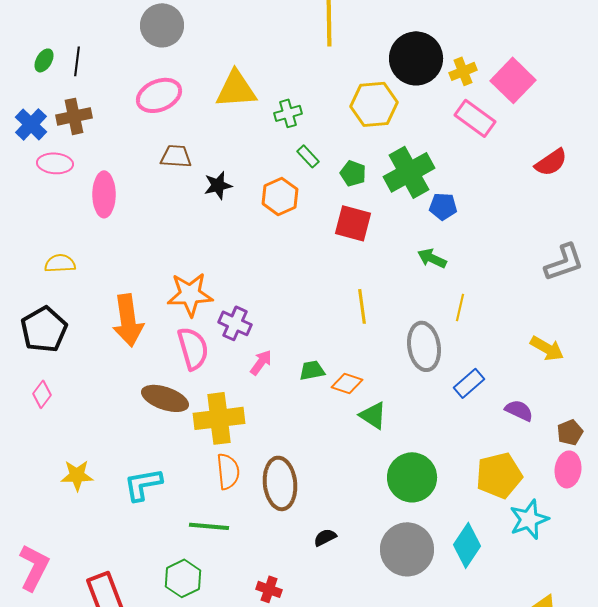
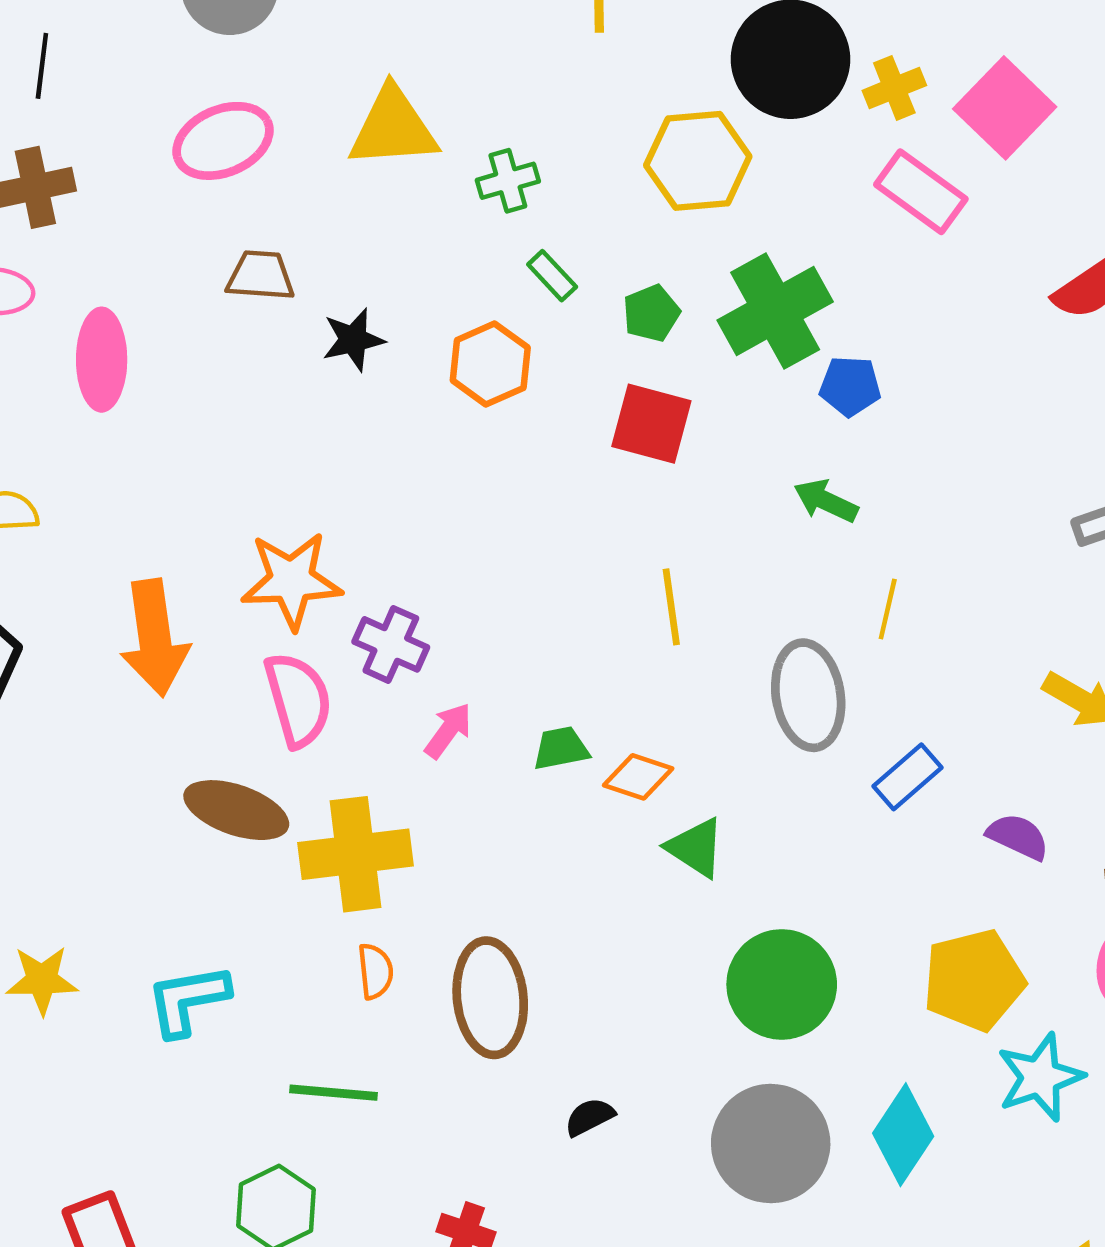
green pentagon: (353, 173) -> (651, 313), turned 30
orange semicircle: (228, 471) -> (375, 971), size x0.7

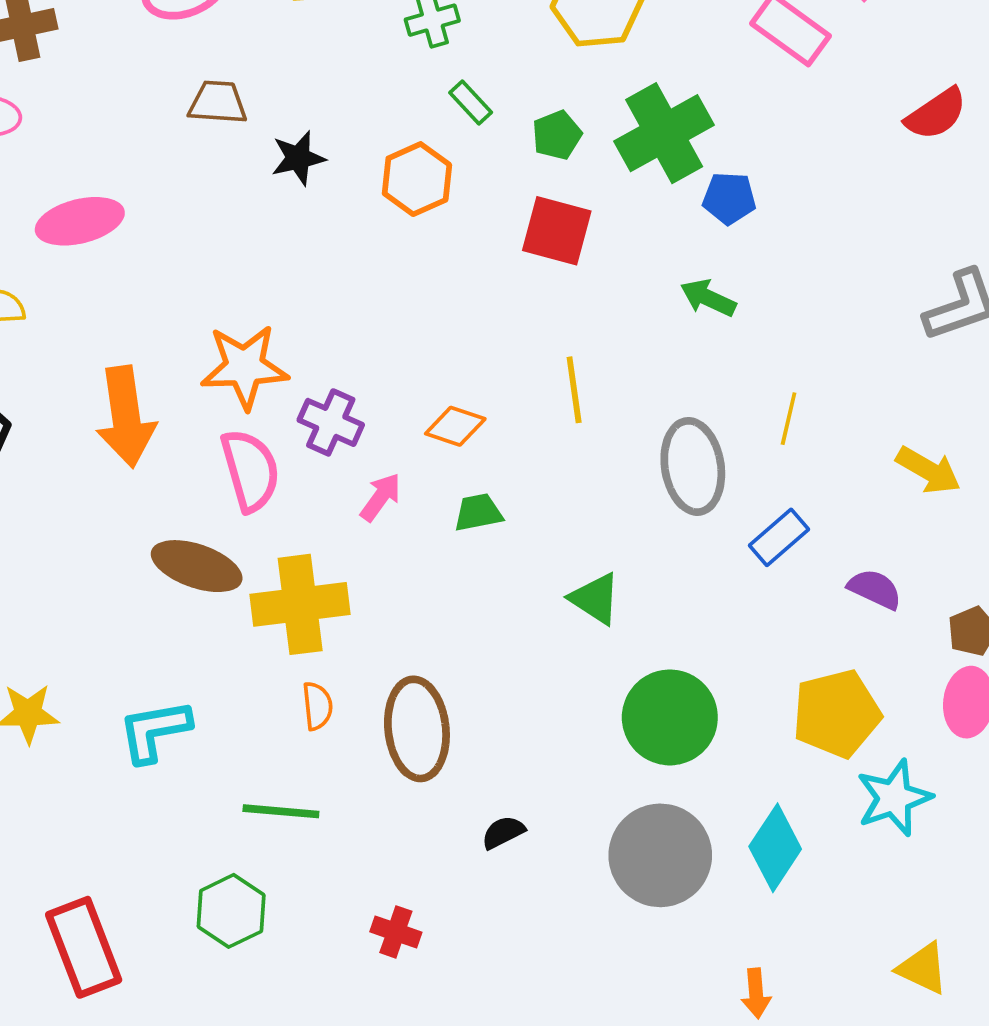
pink ellipse: (102, 360) -> (80, 221), moved, turned 76
yellow line: (888, 609) -> (789, 419), moved
orange diamond: (638, 777) -> (455, 426), moved

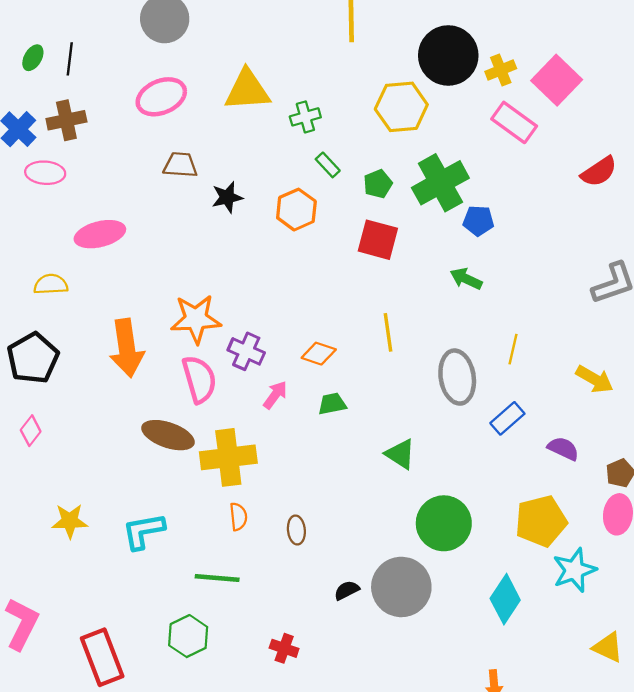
brown ellipse: (417, 729) -> (296, 530), size x0.5
gray circle: (660, 855) -> (401, 587), moved
yellow triangle: (923, 968) -> (608, 647), moved

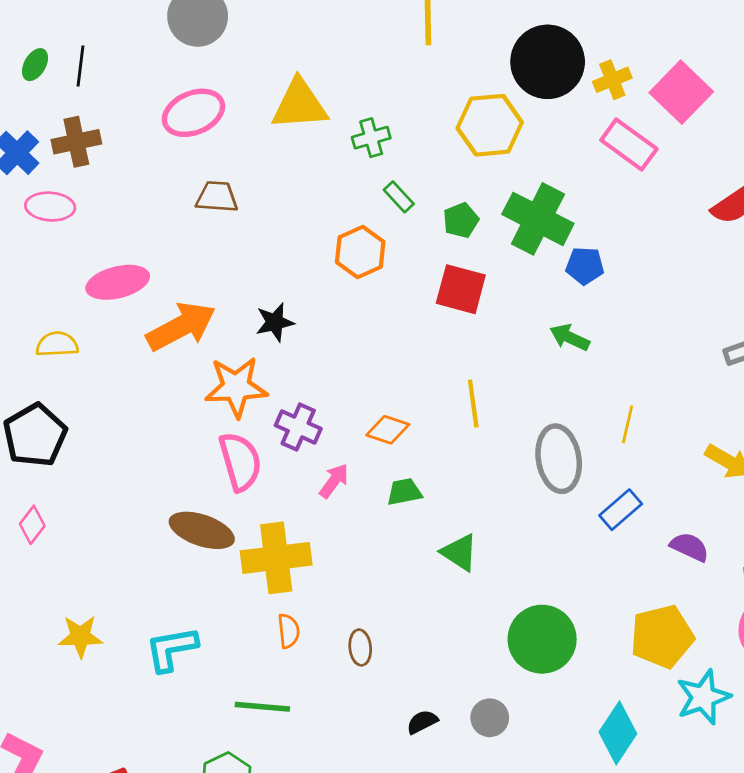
green cross: (440, 183) -> (538, 219), turned -34
black star: (227, 197) -> (275, 322), moved
orange arrow: (127, 348) -> (181, 326), moved, turned -110
green triangle: (400, 454) -> (459, 552), moved
gray circle: (401, 587) -> (490, 718), size x0.5

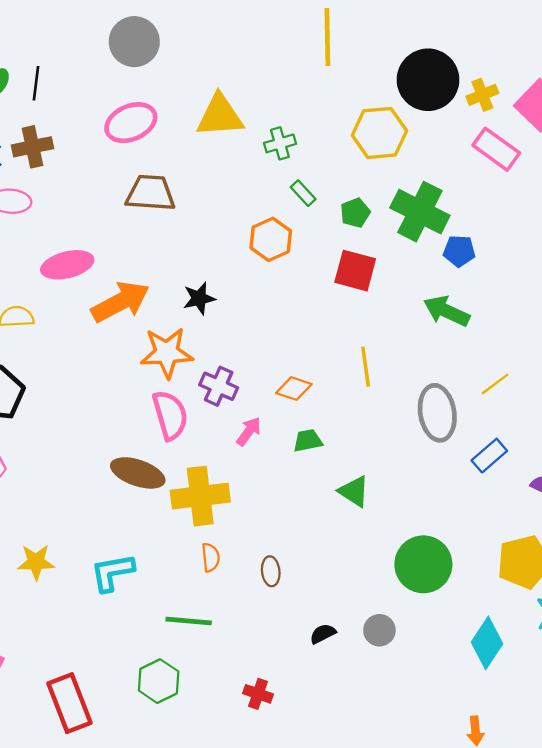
brown trapezoid: (217, 197) -> (150, 193), size x1.4
green arrow: (570, 337) -> (447, 311), size x1.4
yellow line: (628, 424) -> (495, 384), turned 40

